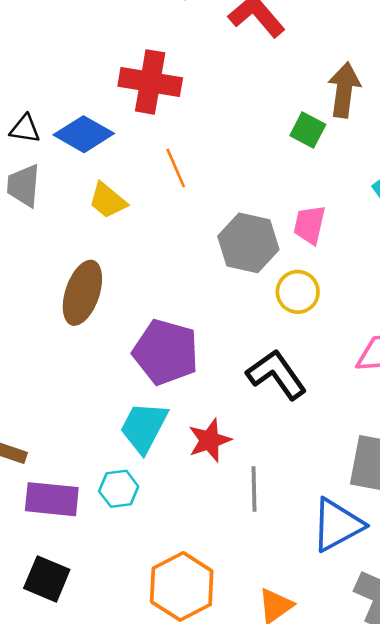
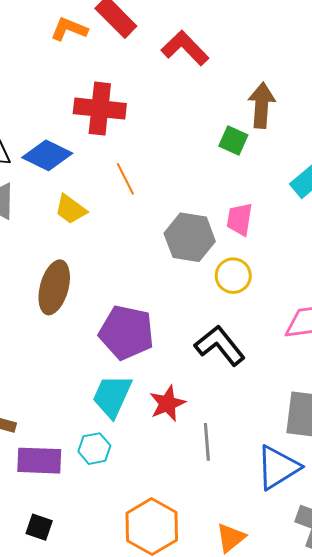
black square: (47, 579) -> (39, 527), size x0.7

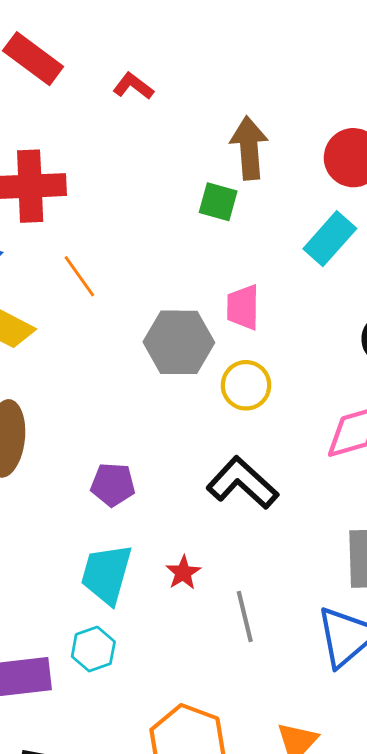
red L-shape: (185, 48) -> (133, 86), size x0.6
purple pentagon: (127, 332) -> (113, 485), size x0.6
red star: (167, 404) -> (183, 573), size x0.7

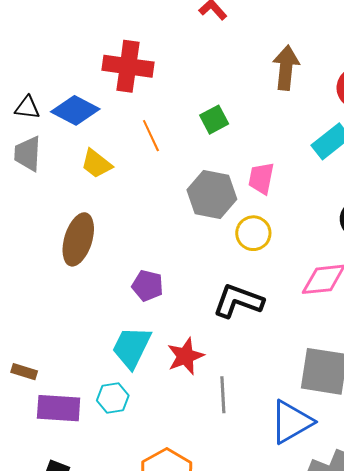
green square: (218, 202) -> (214, 120), moved, turned 36
black L-shape: (242, 483) -> (238, 301), turned -33
red star: (183, 573) -> (185, 356), size x1.5

